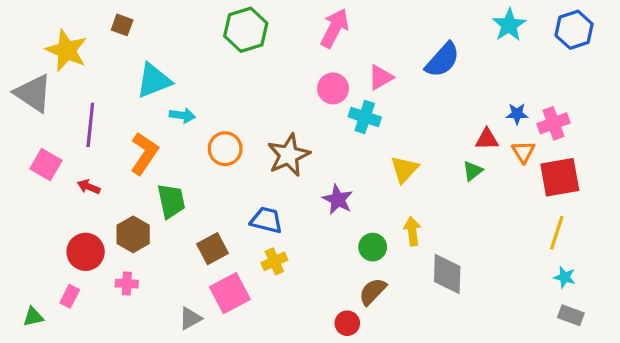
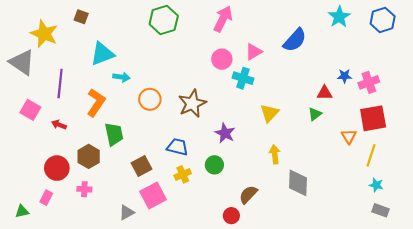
orange triangle: (523, 152) -> (349, 136), moved
green circle: (373, 247) -> (214, 165), moved

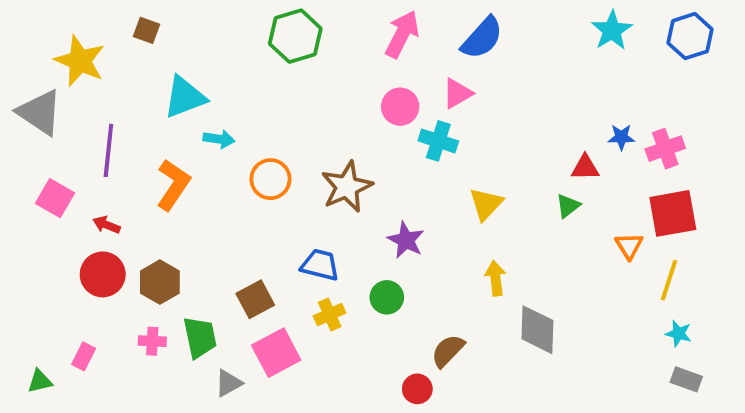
blue semicircle: (295, 40) -> (482, 38), moved
green trapezoid: (114, 134) -> (200, 337), moved
red circle: (57, 168) -> (103, 274), moved

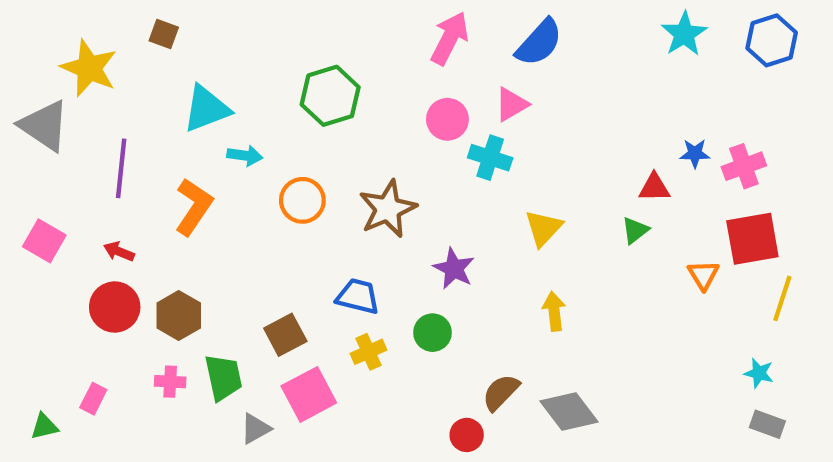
green hexagon: (295, 36) -> (330, 96), moved
pink square: (55, 198) -> (44, 241), moved
yellow line: (669, 280) -> (782, 298), moved
gray diamond: (537, 330) -> (569, 412), moved, turned -39

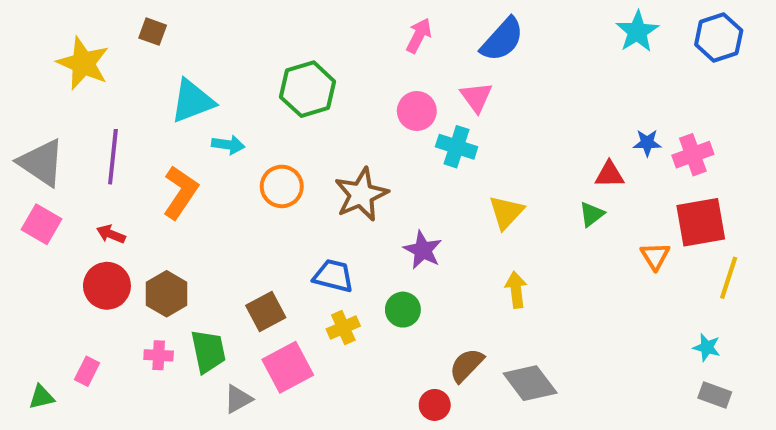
pink arrow: (450, 38) -> (419, 36), size x0.7
pink triangle: (511, 104) -> (476, 97), turned -36
gray triangle: (44, 126) -> (41, 163), moved

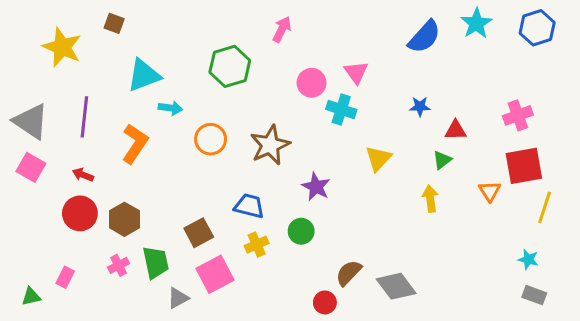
pink arrow: (419, 36) -> (282, 29), moved
blue semicircle: (502, 39) -> (424, 37), moved
blue star: (647, 143) -> (420, 107), moved
yellow arrow: (516, 290) -> (430, 199), moved
pink cross: (159, 355) -> (119, 265), turned -30

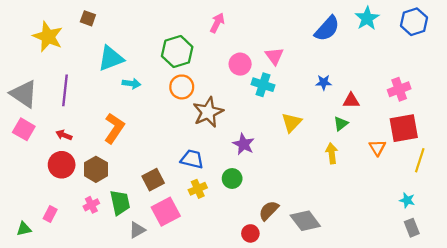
orange circle: (211, 139) -> (182, 87), moved
orange L-shape: (135, 144) -> (114, 128), moved
gray rectangle: (534, 295) -> (412, 228), turned 48

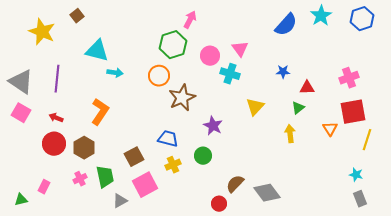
brown square: (88, 18) -> (77, 16), turned 32
green hexagon: (177, 51) -> (173, 45), moved
cyan triangle: (111, 58) -> (97, 51), turned 35

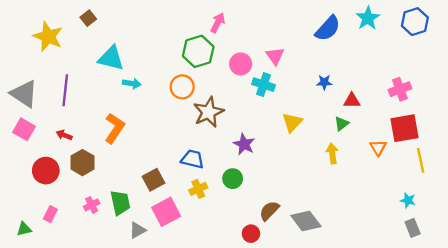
yellow line: (367, 140) -> (421, 160), turned -30
red circle: (54, 144) -> (46, 171), moved
brown hexagon: (84, 148) -> (82, 163), moved

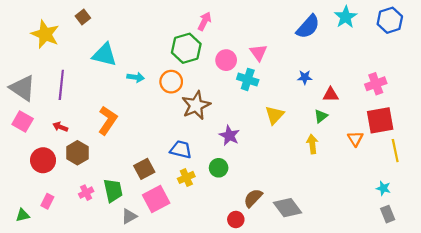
cyan arrow: (132, 83) -> (136, 77), moved

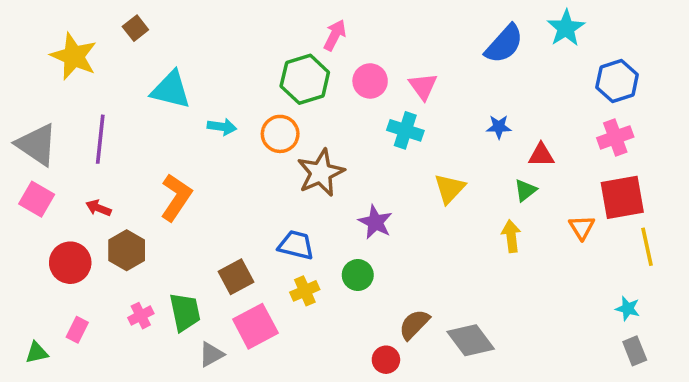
blue hexagon: (390, 20) -> (617, 81), moved
pink circle: (226, 60) -> (370, 81), moved

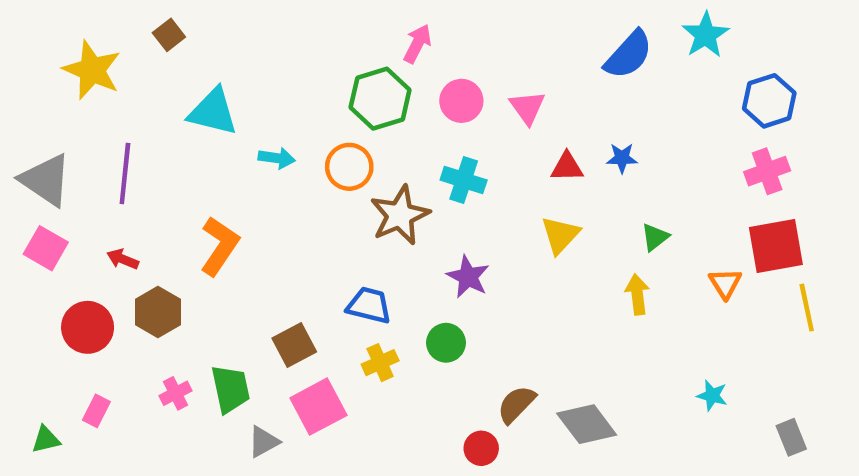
cyan cross: (405, 130) -> (464, 180), moved
red triangle: (541, 155) -> (567, 167), moved
cyan star: (628, 309) -> (712, 396), moved

